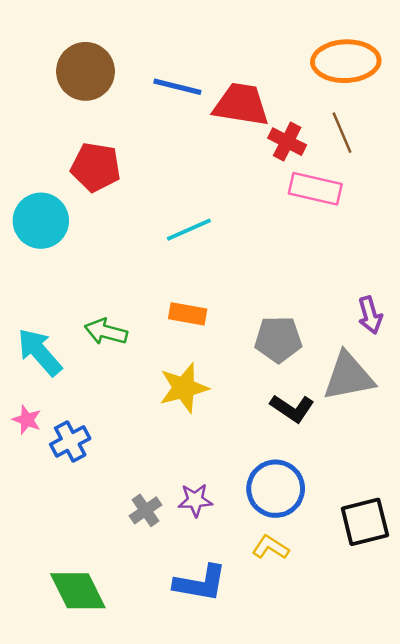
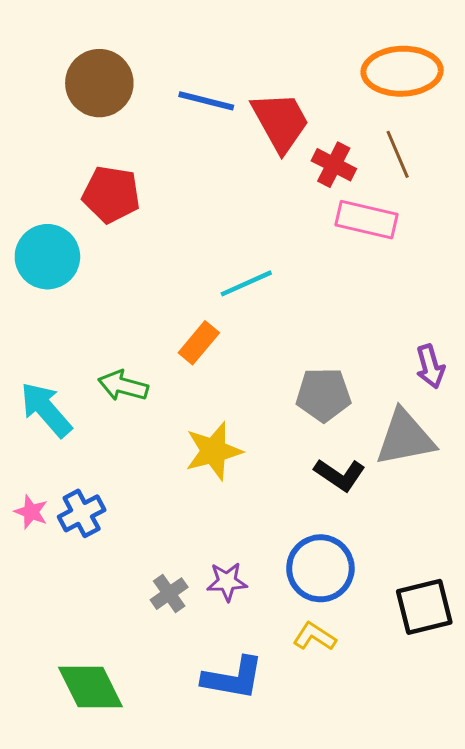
red trapezoid: (241, 105) -> (280, 122), turned 52
cyan line: (189, 230) -> (246, 283), moved
orange rectangle: (188, 314) -> (199, 343), moved, turned -60
pink star: (27, 420) -> (31, 512), moved

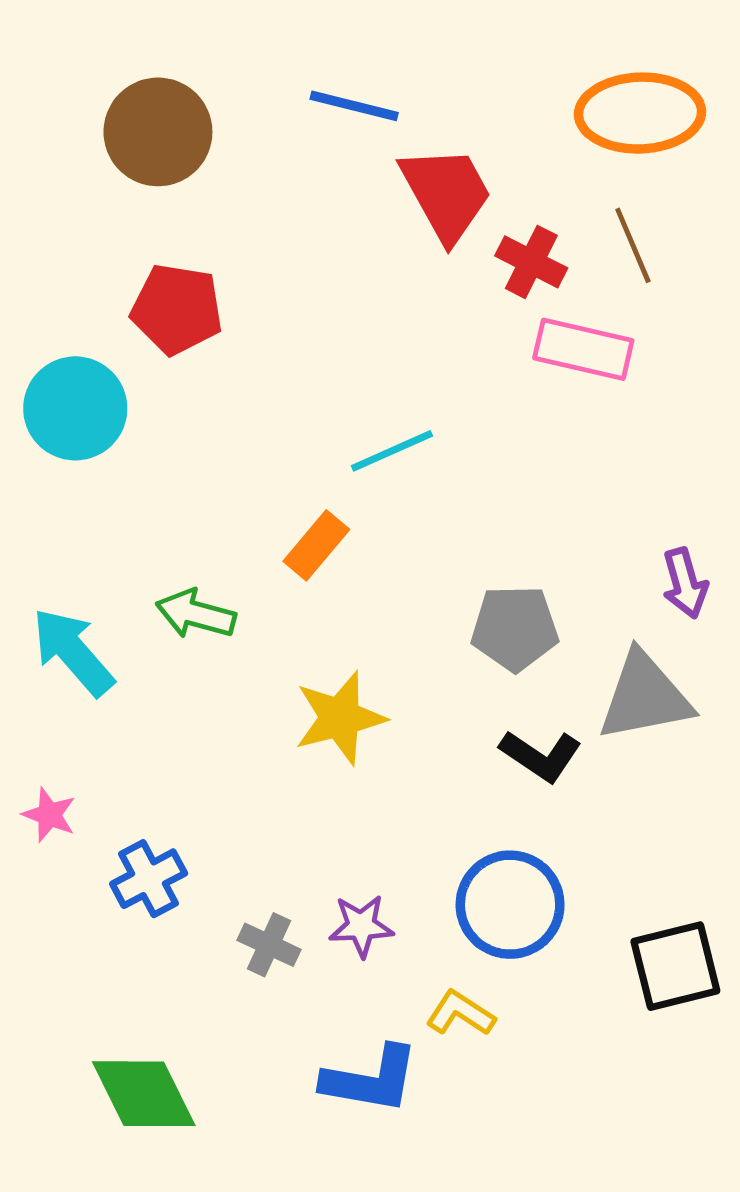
blue line: (206, 101) -> (354, 106), moved
blue cross: (82, 513) -> (149, 879), moved
gray cross: (169, 594) -> (269, 945), turned -30
yellow L-shape: (315, 637) -> (460, 1013), moved

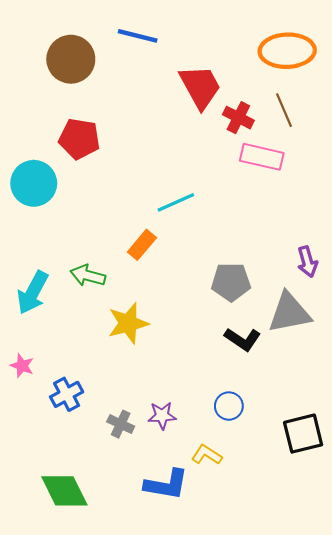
blue line: (354, 106) -> (138, 36), moved
cyan arrow: (73, 652) -> (33, 293), turned -111
yellow star: (340, 718) -> (128, 323), moved
blue circle: (510, 905) -> (229, 406), size x0.6

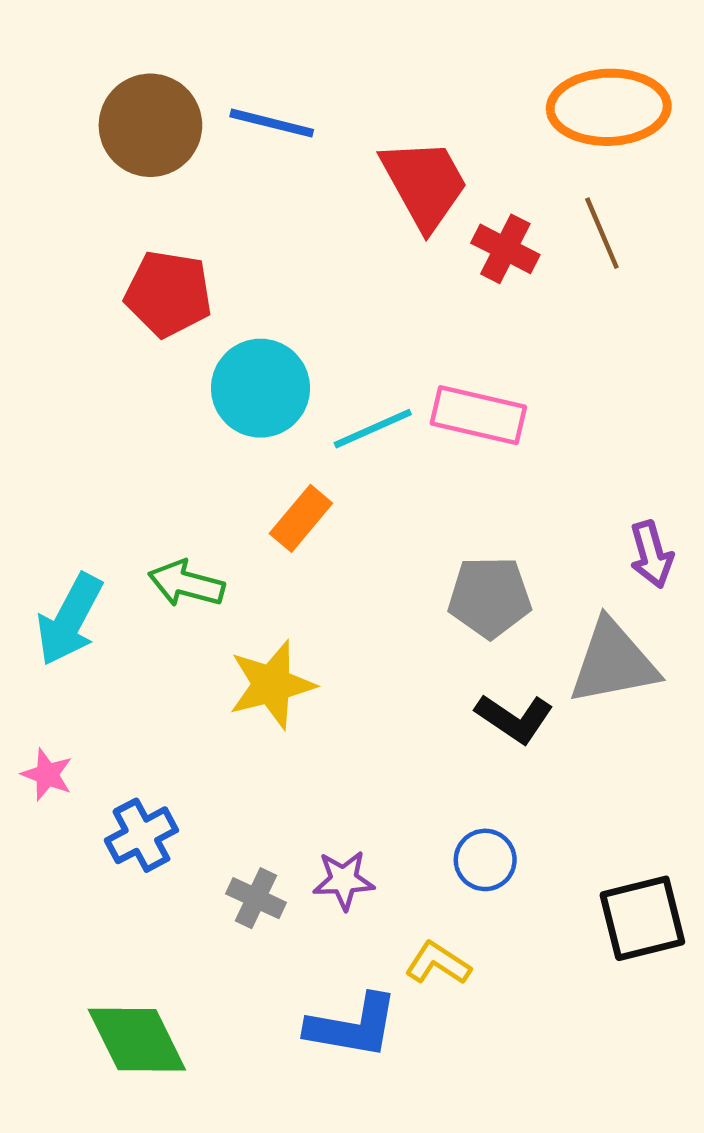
blue line: (138, 36) -> (272, 123), moved
pink rectangle: (262, 157) -> (478, 415), moved
cyan circle: (34, 183) -> (260, 388), moved

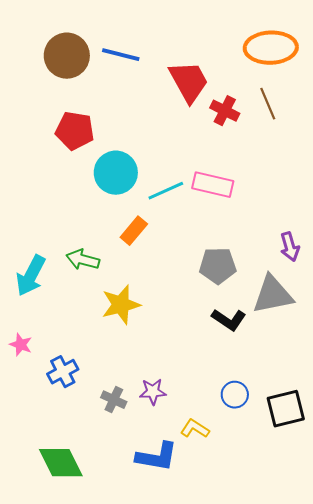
blue circle: (485, 860) -> (235, 395), moved

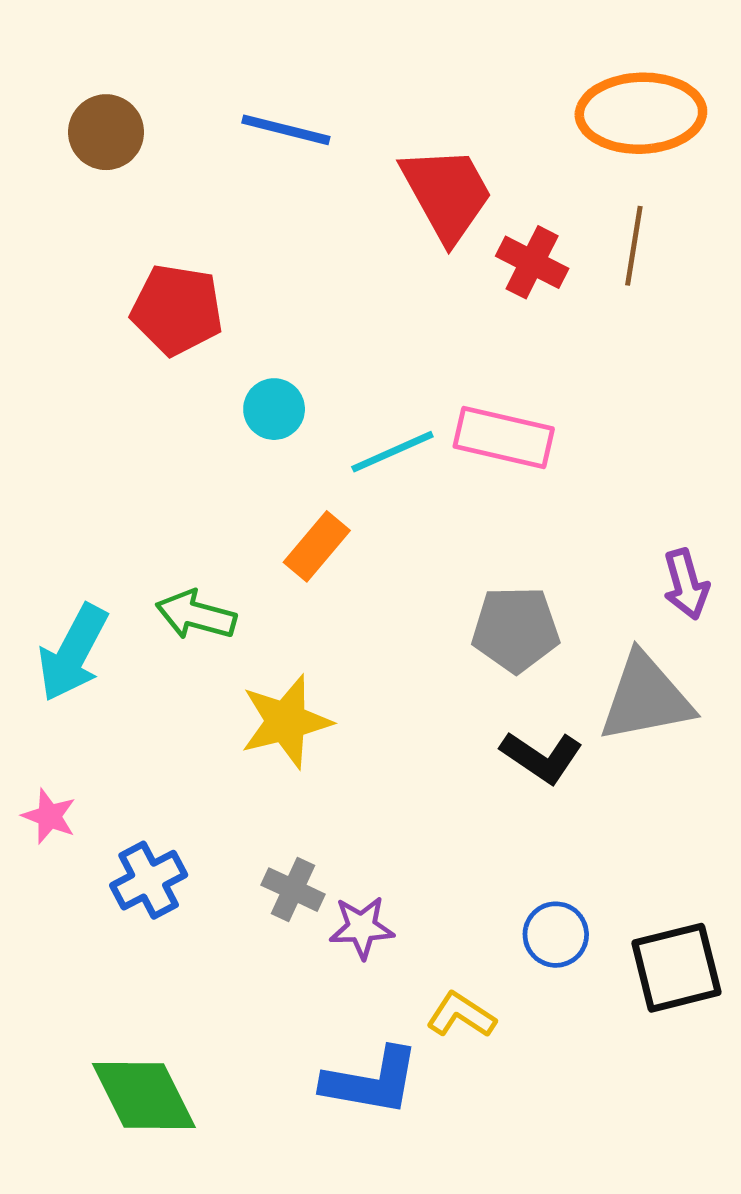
brown circle: (67, 56) -> (106, 132), moved, size x0.7
brown line: (268, 104) -> (634, 246), turned 32
cyan circle: (116, 173) -> (274, 409), size x0.6
gray cross: (114, 400) -> (293, 890), moved

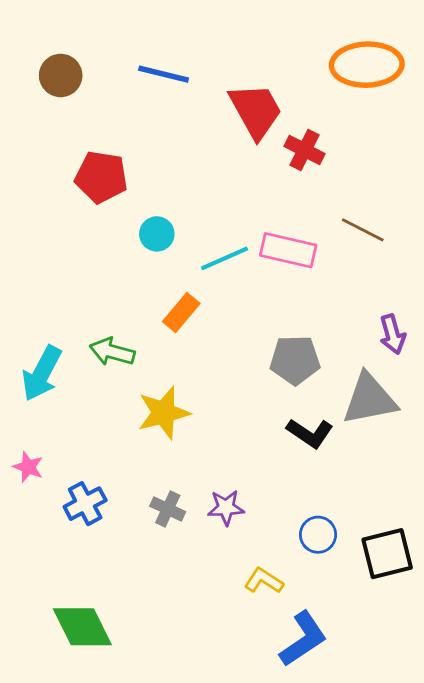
brown line: (634, 246) -> (363, 230), moved, turned -72
purple star: (362, 927) -> (226, 508), moved
blue L-shape: (371, 1081) -> (303, 639), moved, turned -44

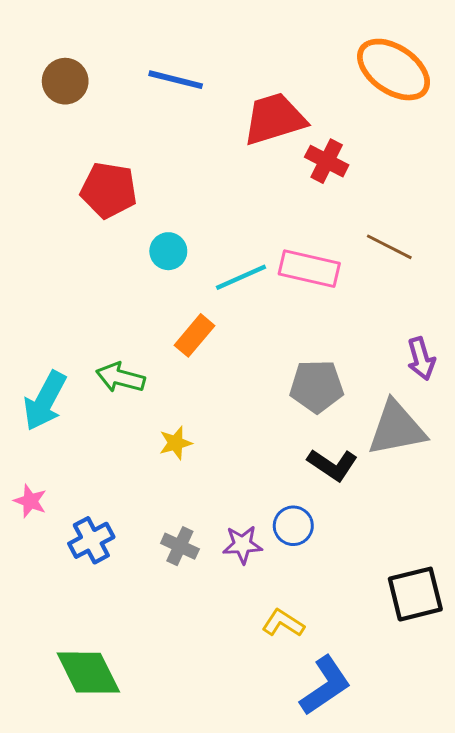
orange ellipse: (367, 65) -> (394, 70), turned 36
red trapezoid: (256, 111) -> (274, 119), turned -78
yellow star: (164, 413) -> (176, 443), size x0.6
blue circle: (318, 535) -> (293, 526), moved

